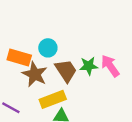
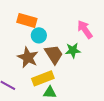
orange rectangle: (19, 57) -> (27, 20), moved
pink arrow: (110, 66) -> (85, 29), moved

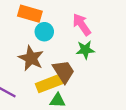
pink arrow: (85, 29) -> (82, 24), moved
brown trapezoid: (54, 54) -> (64, 71), moved

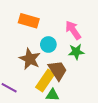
cyan circle: (44, 32) -> (48, 44), moved
yellow rectangle: (49, 84) -> (45, 81), turned -35

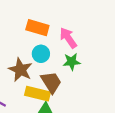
orange rectangle: (29, 21) -> (37, 28), moved
yellow rectangle: (45, 81) -> (37, 94), turned 70

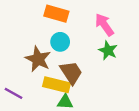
pink arrow: (68, 38) -> (104, 25), moved
green star: (72, 62) -> (108, 50), moved, turned 30

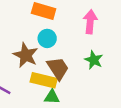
pink arrow: (104, 25) -> (90, 22), turned 40
green star: (108, 50) -> (94, 60), moved

